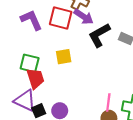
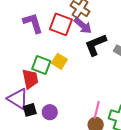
yellow square: (64, 57) -> (59, 61), turned 35
green square: (30, 63) -> (41, 65), moved

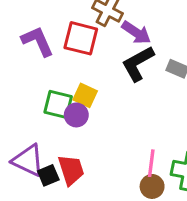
purple arrow: (83, 26) -> (136, 33), moved
red trapezoid: (30, 79) -> (71, 170), moved
purple circle: (50, 112) -> (76, 115), moved

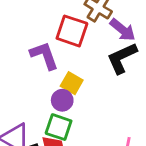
purple L-shape: (38, 41) -> (44, 56), moved
green square: (58, 104) -> (59, 127), moved

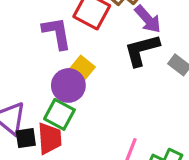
purple circle: (62, 100) -> (68, 85), size x1.4

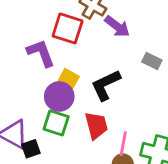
black L-shape: (142, 50) -> (106, 85), moved
red trapezoid: (50, 138) -> (96, 125), moved

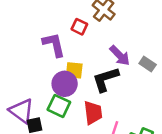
purple arrow: (117, 26) -> (120, 55), moved
red square: (68, 28) -> (79, 27), size x0.6
yellow square: (68, 80) -> (74, 70), turned -30

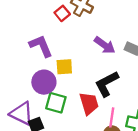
red square: (79, 27) -> (62, 13), moved, turned 35
black L-shape: (106, 79) -> (107, 84), moved
purple circle: (65, 84) -> (44, 82), moved

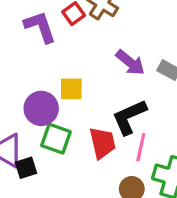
purple L-shape: (41, 46) -> (40, 27), moved
pink line: (112, 117) -> (141, 147), moved

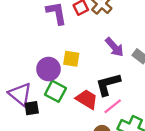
red trapezoid: (102, 143) -> (87, 99), turned -55
pink line: (141, 147) -> (113, 106), turned 30

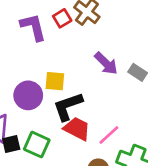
black L-shape: (108, 84) -> (68, 106), moved
green square: (55, 91) -> (37, 145), moved

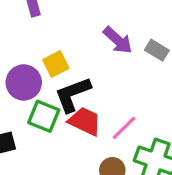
yellow square: (55, 81) -> (56, 64), turned -30
green square: (37, 145) -> (44, 116), moved

